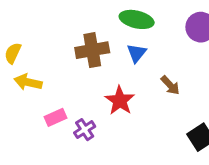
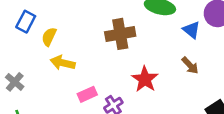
blue triangle: (137, 53) -> (191, 30), moved, turned -30

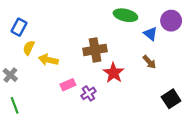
brown cross: (120, 34) -> (95, 50), moved
yellow semicircle: (49, 37) -> (29, 48), moved

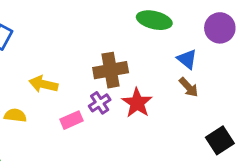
blue triangle: (150, 34) -> (187, 59), moved
yellow semicircle: (29, 48) -> (15, 115), moved, turned 72
purple cross: (89, 93) -> (100, 103), moved

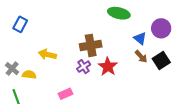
purple circle: (220, 28) -> (161, 28), moved
pink rectangle: (71, 120) -> (65, 94), moved
black square: (220, 140) -> (161, 61), moved

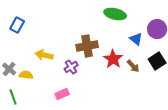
brown arrow: (141, 57) -> (133, 66), moved
purple cross: (84, 67) -> (71, 67), moved
red star: (108, 67) -> (113, 59), moved

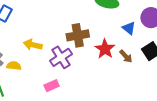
purple cross: (71, 67) -> (61, 57), size x1.5

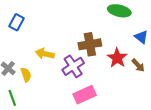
yellow semicircle: (14, 66) -> (26, 75), turned 64
pink rectangle: (52, 86) -> (85, 95), moved, size x1.5

